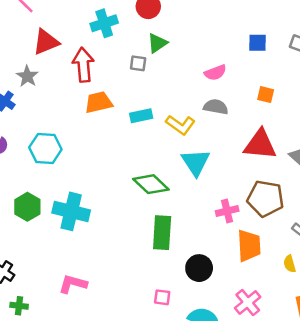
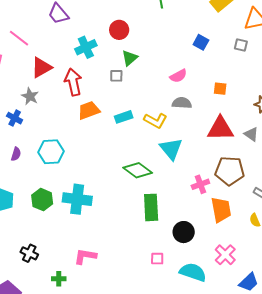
blue square: (257, 43) -> (201, 42), moved, turned 35
green cross: (19, 306) -> (59, 279), moved

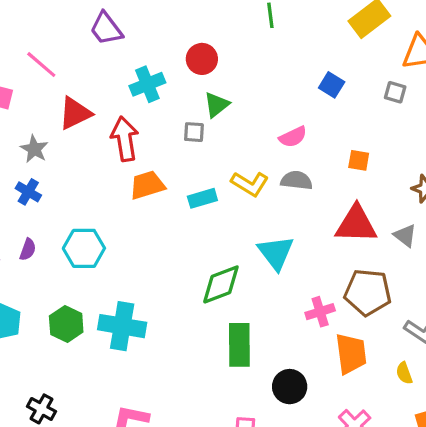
gray star: (30, 96) -> (34, 149), moved
yellow L-shape: (156, 121) -> (250, 184), moved
green diamond: (138, 170) -> (221, 284), turned -60

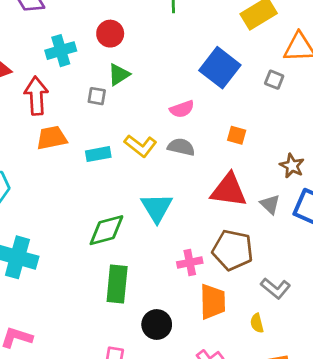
blue square: (332, 85) -> (220, 68), size x1.8

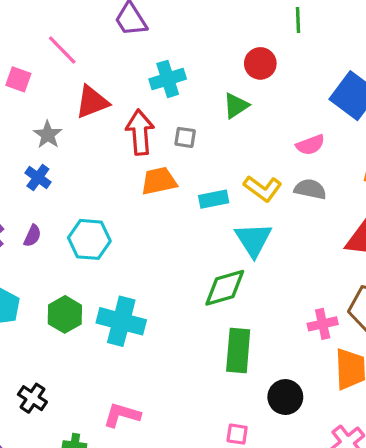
red circle: (110, 34) -> (260, 63), moved
gray square: (97, 96) -> (185, 137), moved
cyan triangle: (157, 208) -> (253, 240), moved

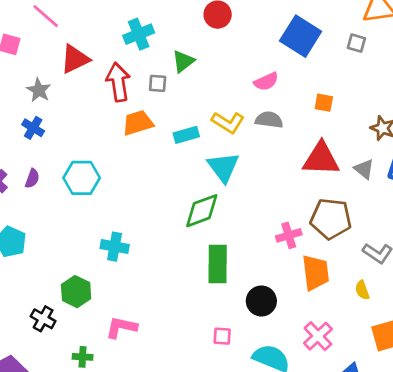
green triangle: (236, 106) -> (183, 61), moved
green hexagon: (65, 314) -> (76, 292), moved
cyan cross: (121, 321) -> (115, 247), size x0.7

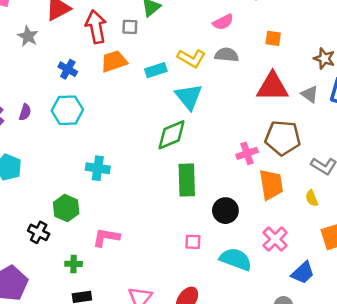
blue cross: (33, 128) -> (68, 69), moved

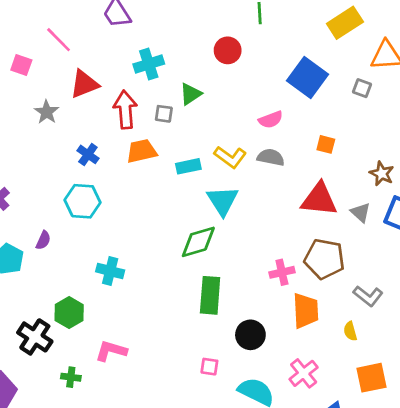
purple semicircle: (25, 112) -> (43, 240), moved
black cross: (39, 232) -> (35, 337), size x1.4

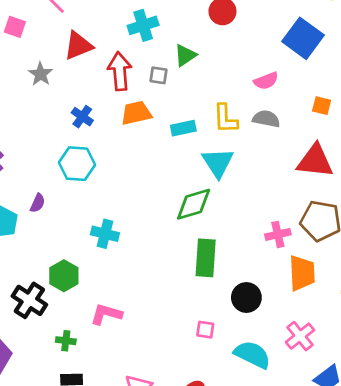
yellow L-shape: (230, 157) -> (225, 119), turned 52

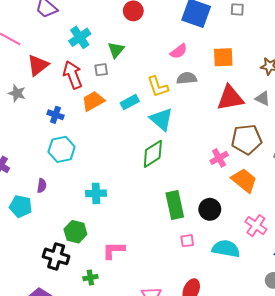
orange square: (322, 106) -> (223, 57), size x1.5
green rectangle: (206, 258) -> (175, 205), moved
orange trapezoid: (302, 273) -> (244, 180), turned -32

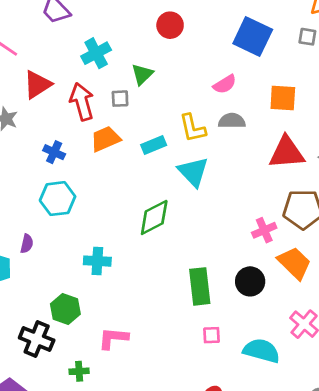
green diamond: (153, 154) -> (154, 217), moved
black circle: (210, 209) -> (250, 281), moved

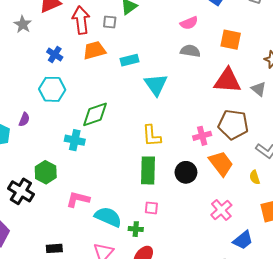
yellow L-shape: (193, 128) -> (152, 136), moved
green diamond: (154, 217) -> (95, 114), moved
cyan semicircle: (261, 351) -> (108, 217), moved
green cross: (79, 371) -> (136, 229), moved

